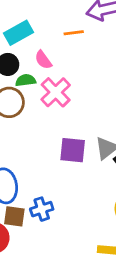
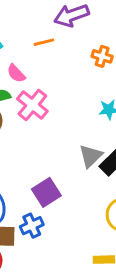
purple square: (73, 150) -> (46, 192), moved, turned -32

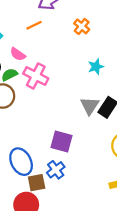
orange cross: (102, 56) -> (82, 26), turned 35
purple square: (46, 192) -> (61, 142), turned -30

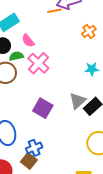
orange line: (34, 25) -> (54, 11), moved
purple square: (61, 142) -> (43, 108), moved
brown square: (37, 183) -> (29, 161), moved, turned 35

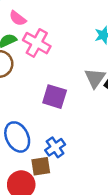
brown square: (29, 161) -> (41, 166), moved, turned -35

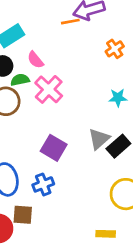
blue cross: (55, 147) -> (43, 184), moved

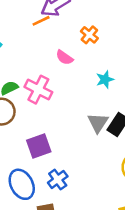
pink semicircle: (35, 60) -> (64, 58), moved
purple square: (54, 148) -> (39, 146), moved, turned -35

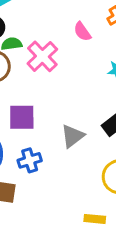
gray triangle: (98, 123) -> (73, 136), moved

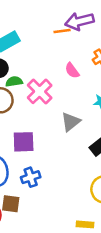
gray triangle: (73, 136) -> (71, 122), moved

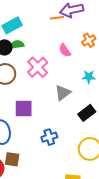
green semicircle: (14, 82) -> (17, 45), moved
blue cross: (31, 177) -> (49, 137), moved

